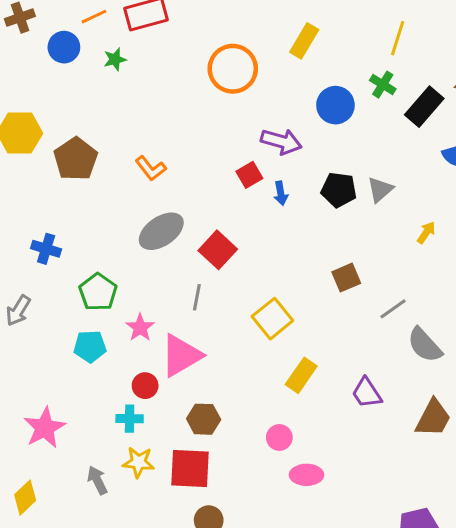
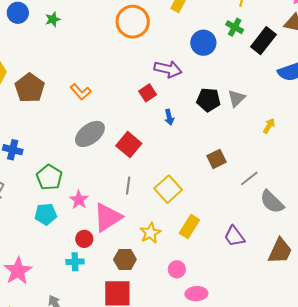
blue arrow: (281, 193) -> (169, 117), moved
gray line: (197, 297) -> (128, 186), moved
yellow star: (139, 462) -> (150, 233), moved, turned -30

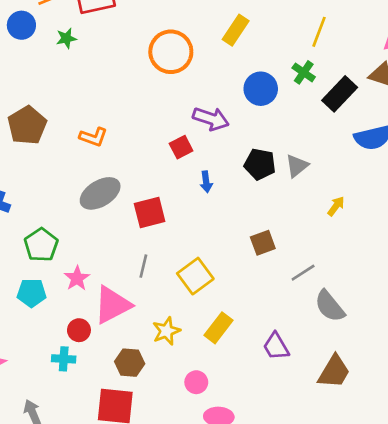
orange L-shape: (81, 92) -> (93, 137), turned -35
red square: (129, 145) -> (150, 212), turned 30

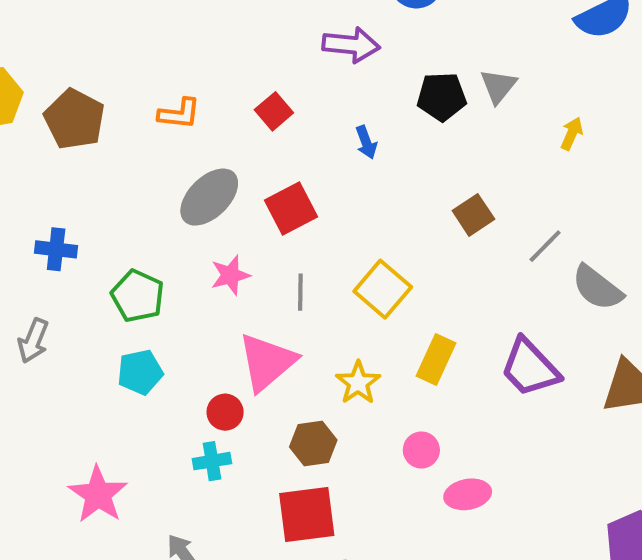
red square: (181, 147) -> (274, 111), moved
pink star: (77, 278) -> (230, 275), moved, turned 30
purple trapezoid: (276, 346) -> (530, 368), size x1.4

